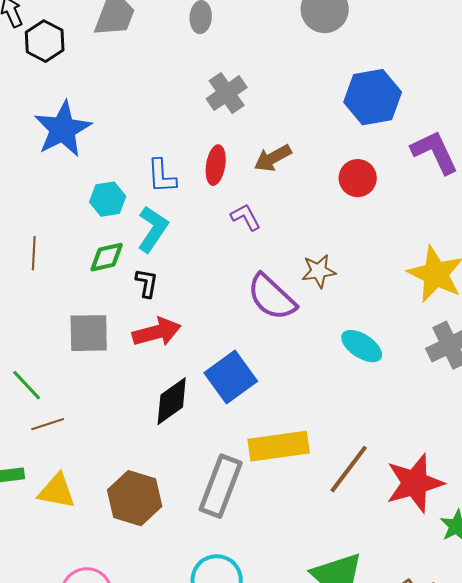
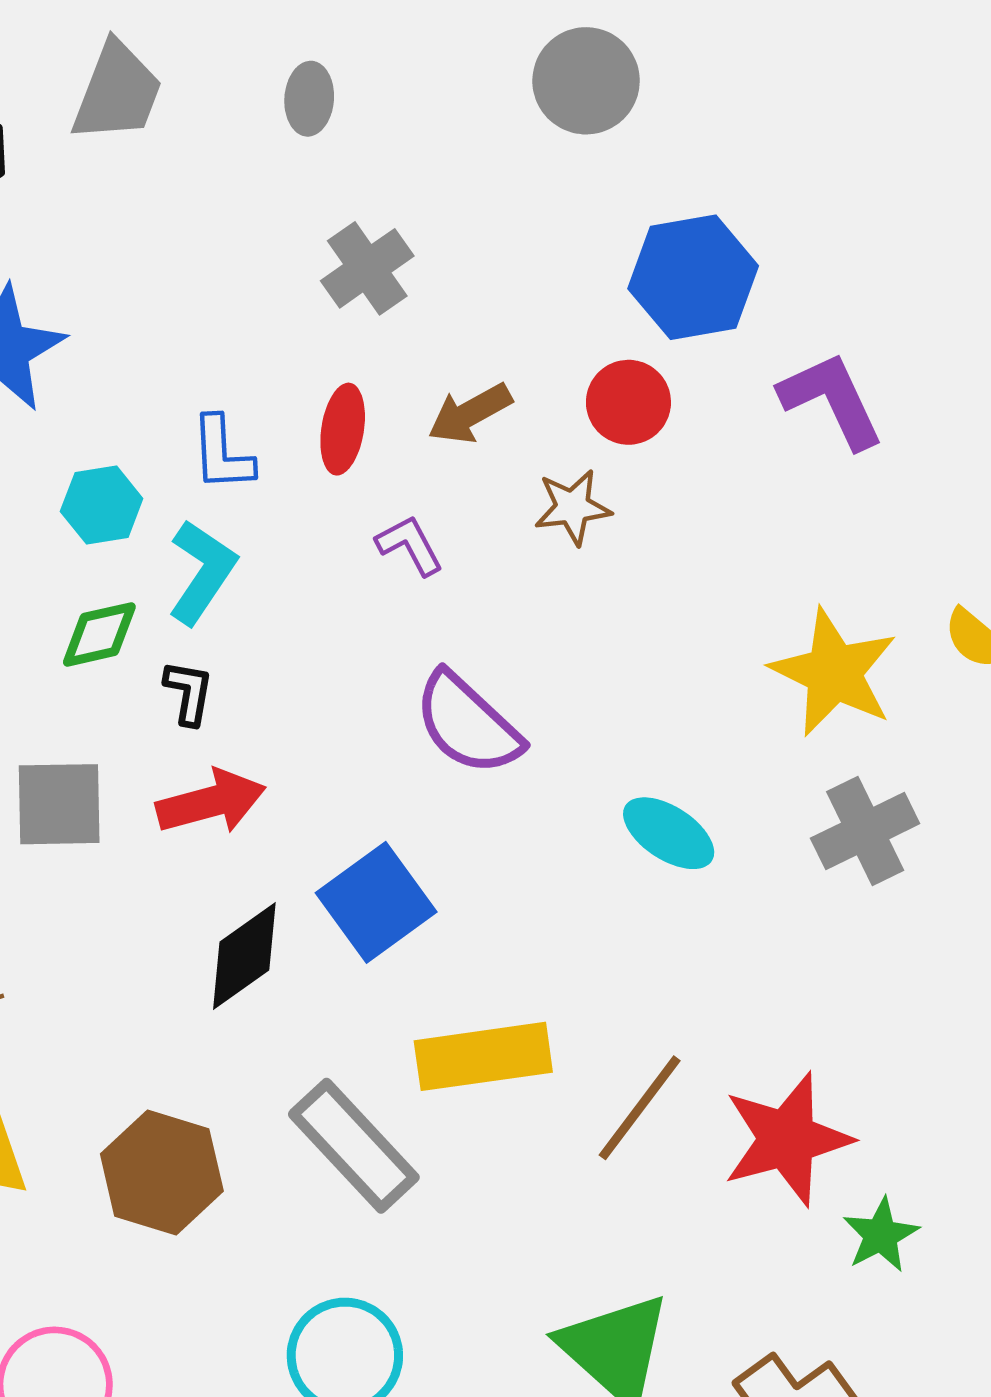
red circle: (358, 178) -> (628, 402), moved
brown star: (319, 271) -> (573, 507), moved
gray rectangle: (221, 486) -> (354, 1146), turned -64

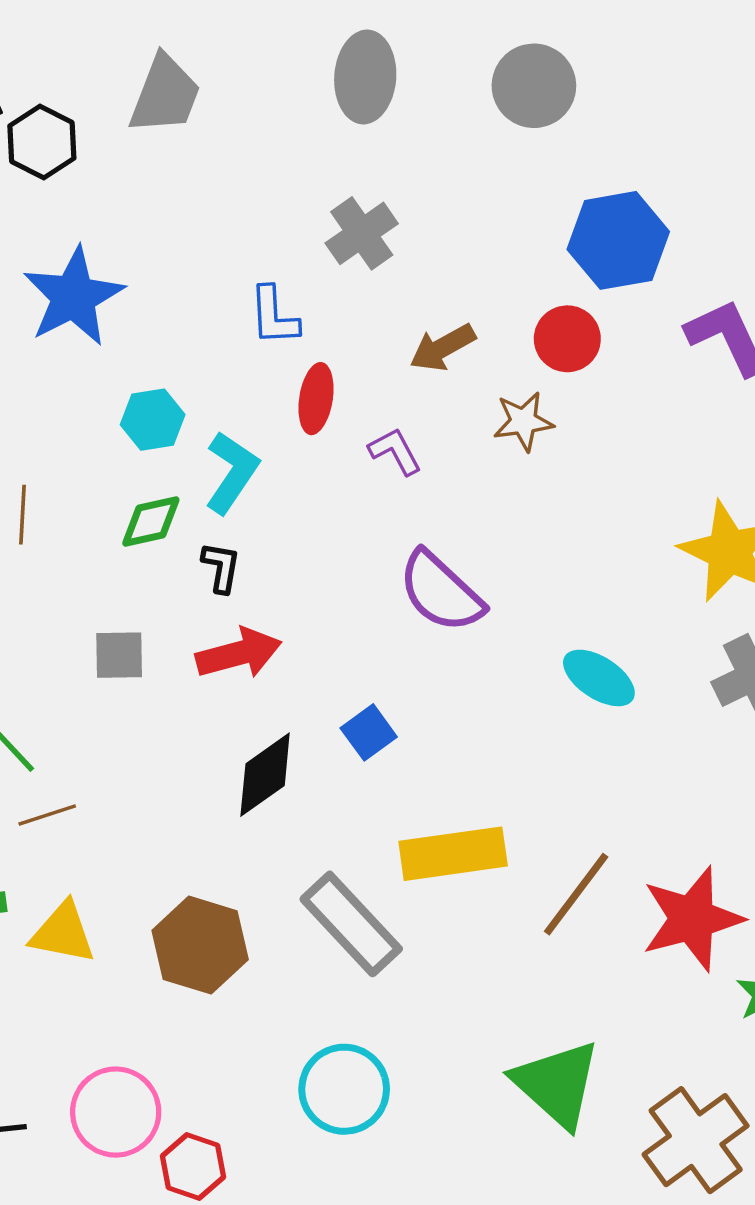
gray ellipse: (309, 99) -> (365, 77), moved, size x1.6
red ellipse: (343, 429) -> (316, 399), moved
blue L-shape: (222, 454) -> (274, 316), moved
gray square: (59, 804) -> (119, 655), size x0.7
blue square: (376, 902) -> (369, 732), size x0.6

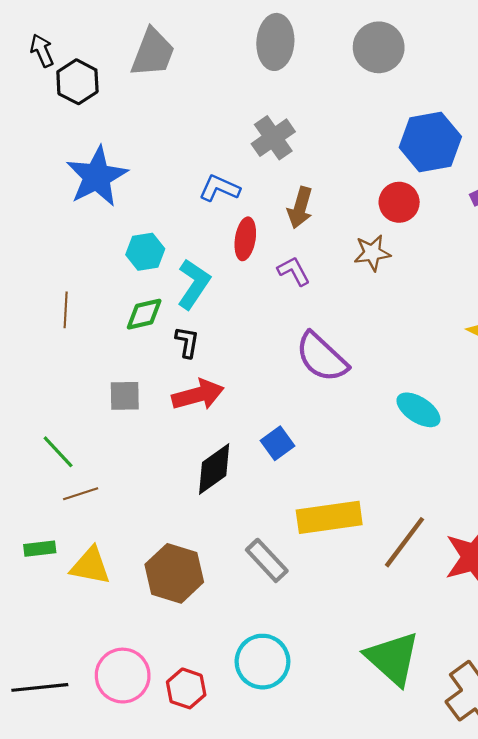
blue L-shape: (274, 316) -> (219, 188), turned 117
brown arrow: (443, 348) -> (300, 208), moved, turned -45
gray rectangle: (351, 924) -> (267, 560), size x0.7
red hexagon: (193, 1167) -> (186, 688), moved

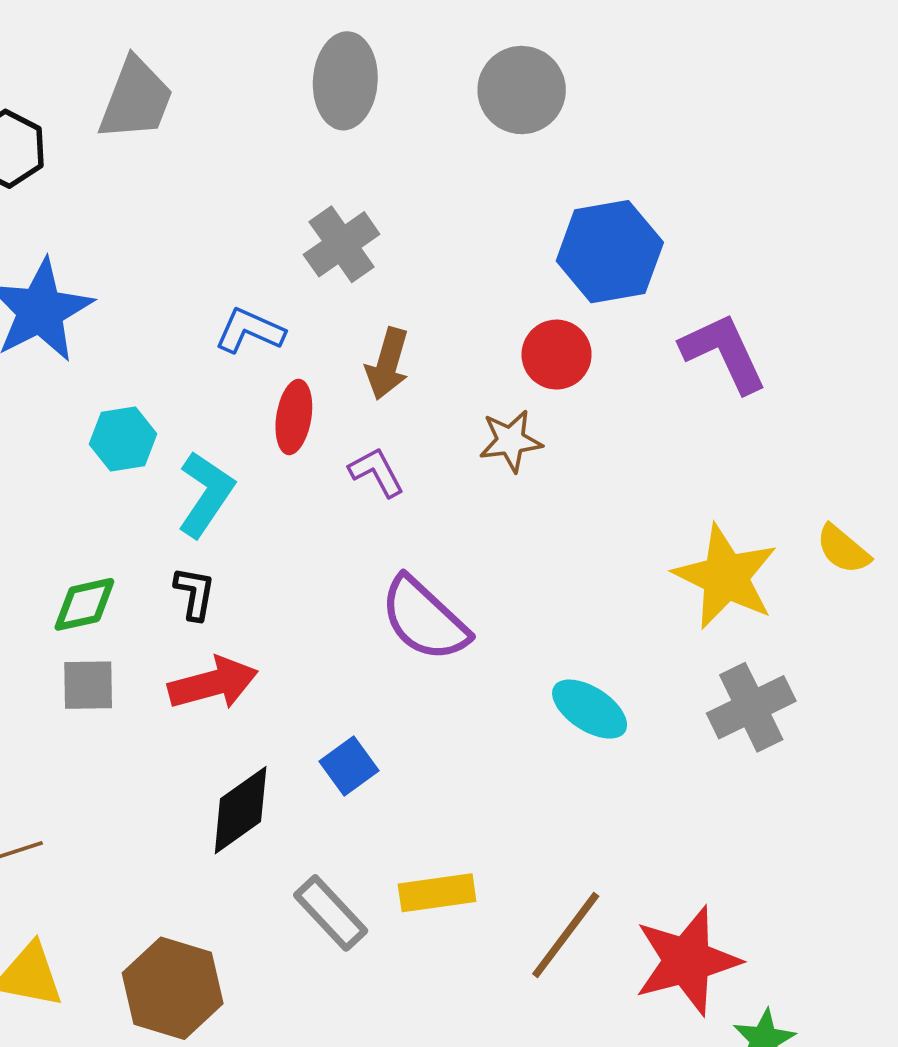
green diamond: (144, 314) -> (84, 604), moved
yellow rectangle: (329, 517) -> (437, 893), size x0.7
gray rectangle: (267, 560) -> (331, 913), moved

